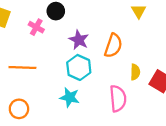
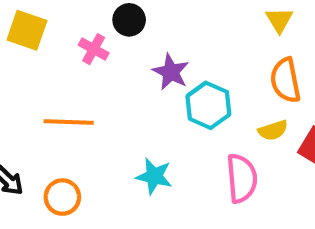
orange semicircle: (113, 46) -> (285, 80), moved, turned 150
cyan hexagon: (79, 67) -> (208, 105), moved
yellow semicircle: (135, 72) -> (273, 130), turned 70

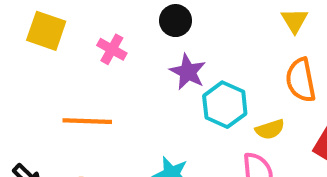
black circle: (129, 20) -> (176, 21), moved
yellow semicircle: (273, 130) -> (270, 129), moved

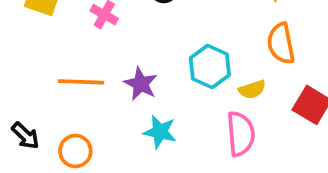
purple star: (188, 72) -> (141, 84), moved

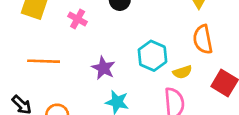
orange line: (81, 82) -> (44, 61), moved

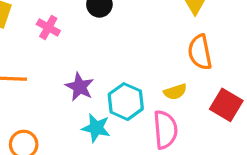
cyan hexagon: (152, 56) -> (126, 102), moved

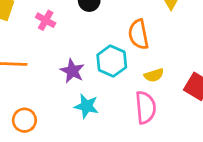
orange semicircle: (200, 52) -> (138, 34), moved
cyan hexagon: (126, 102) -> (112, 61), moved

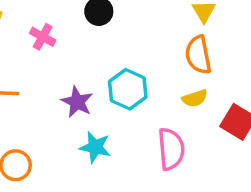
orange semicircle: (138, 34) -> (198, 55), moved
yellow semicircle: (154, 75) -> (195, 98), moved

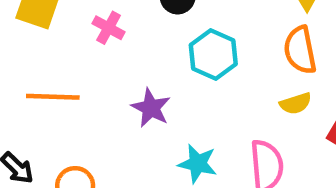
cyan hexagon: (128, 89) -> (213, 54), moved
cyan star: (95, 147) -> (198, 164), moved

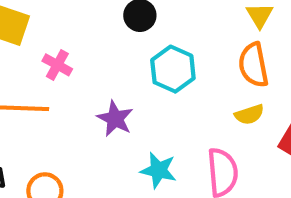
pink cross: (109, 28) -> (57, 65), moved

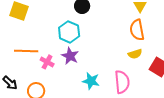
pink cross: (57, 65) -> (47, 62), moved
cyan hexagon: (173, 69) -> (69, 32), moved

